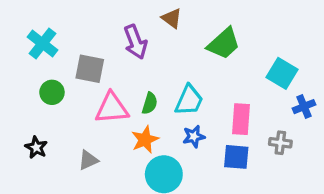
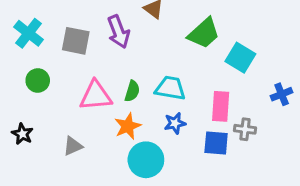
gray square: (90, 69) -> (76, 41), moved
cyan square: (282, 73) -> (240, 58), moved
cyan trapezoid: (189, 100) -> (170, 88), turned -104
gray cross: (280, 143) -> (245, 129), moved

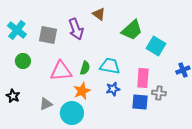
cyan circle: (146, 160) -> (72, 113), moved

